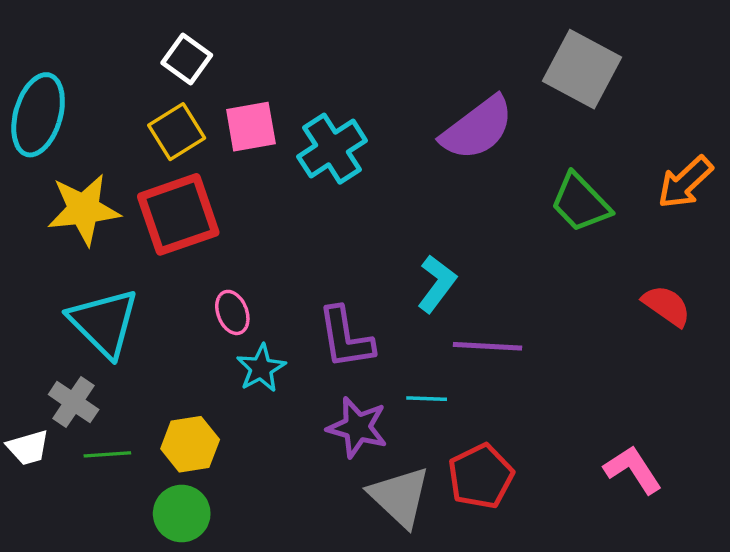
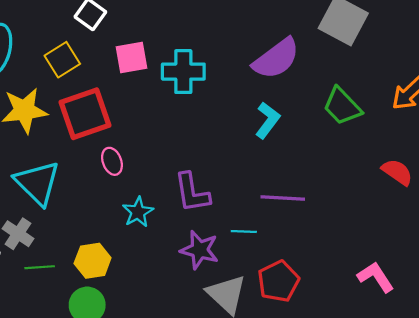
yellow square: (177, 132) -> (62, 60), moved
cyan cross: (332, 149) -> (183, 72), turned 33
cyan L-shape: (437, 284) -> (268, 120), moved
pink ellipse: (232, 312) -> (112, 161), moved

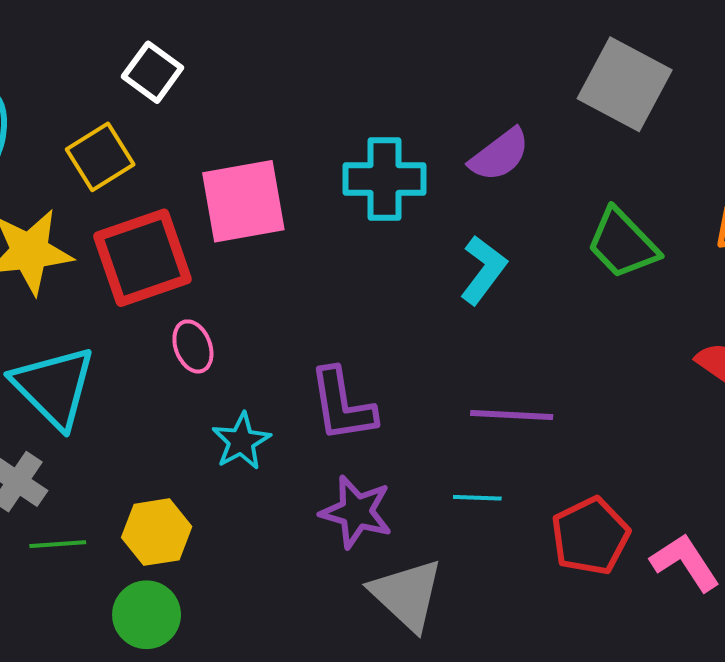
pink square: (131, 58) -> (243, 201), moved, size x1.4
purple semicircle: (276, 59) -> (500, 155), size x0.7
cyan cross: (183, 72) -> (385, 179), moved
cyan line: (244, 232) -> (477, 498), moved
red pentagon: (278, 281) -> (590, 536), moved

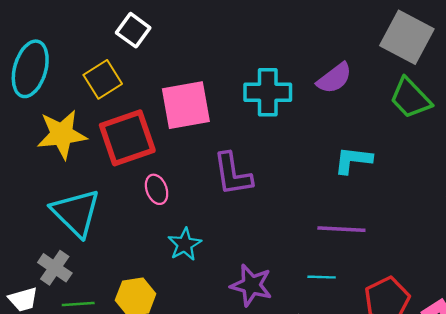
green trapezoid: (623, 244) -> (410, 98), moved
cyan L-shape: (483, 270) -> (353, 160), moved, turned -120
purple L-shape: (342, 405) -> (233, 174), moved

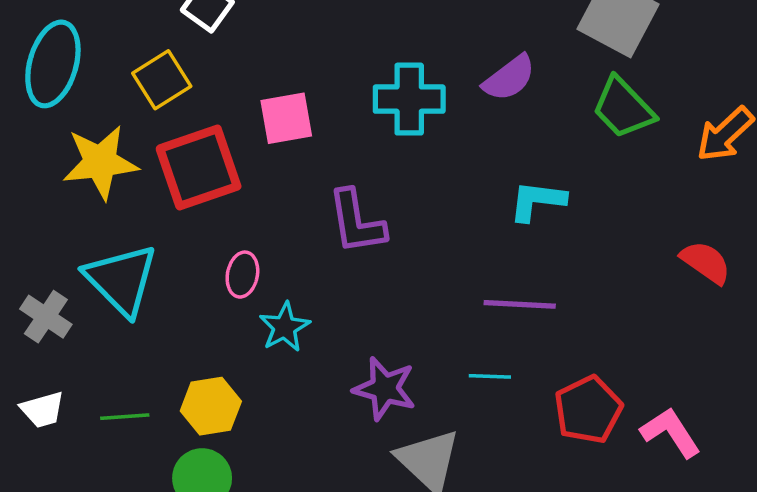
pink square: (186, 105) -> (286, 118), size x0.7
pink ellipse: (157, 189) -> (242, 275), moved, turned 32
gray cross: (55, 268) -> (46, 317), moved

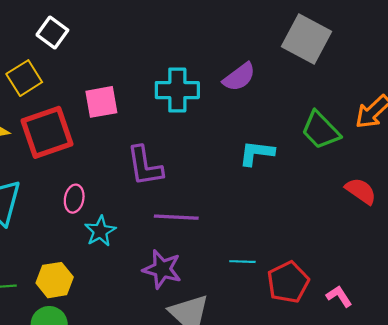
green trapezoid: (623, 108) -> (321, 130), moved
purple line: (520, 304) -> (176, 217), moved
cyan line: (490, 376) -> (242, 262), moved
pink L-shape: (671, 432) -> (339, 296), size x0.7

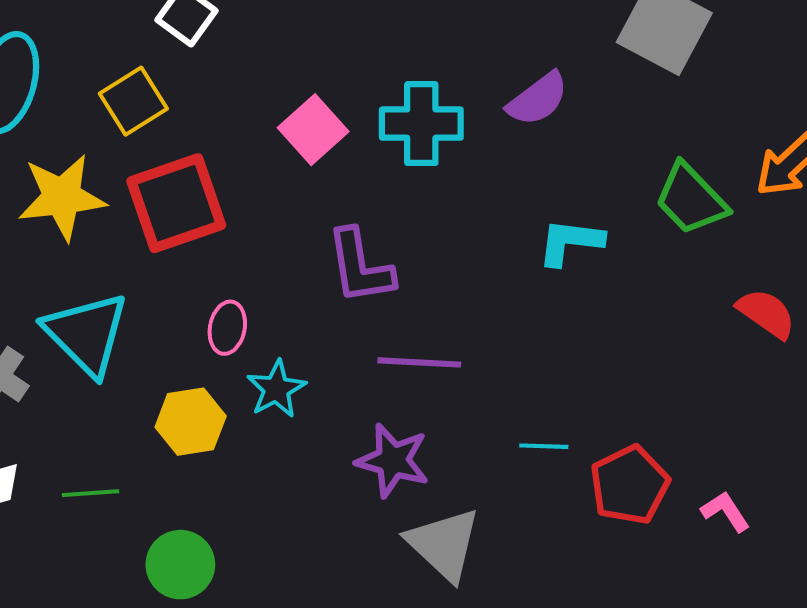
pink square: (101, 102) -> (313, 130), moved, turned -32
yellow hexagon: (55, 280) -> (191, 422), moved

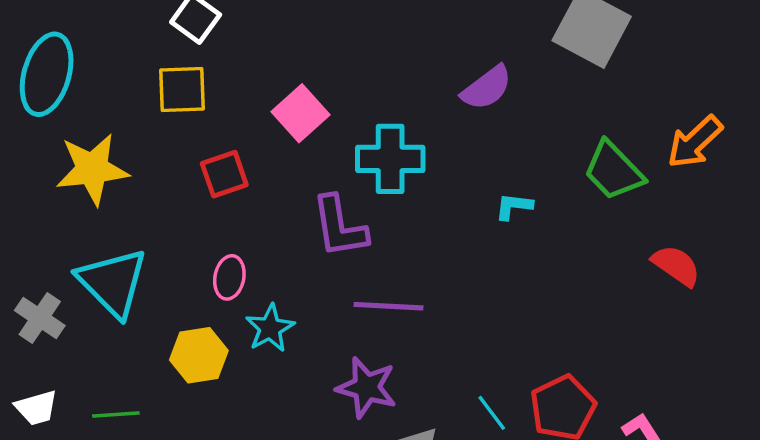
yellow square: (133, 101) -> (182, 89), moved, turned 30
cyan cross: (421, 124) -> (390, 159), moved
red square: (176, 203) -> (224, 174), moved, size x0.6
cyan L-shape: (570, 242) -> (514, 206), size x0.7
cyan line: (544, 446) -> (492, 413), moved, turned 51

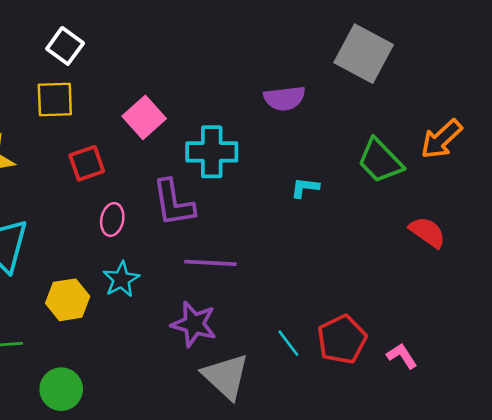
purple semicircle: (487, 88) -> (284, 98), turned 30
pink ellipse: (229, 277) -> (112, 219), moved

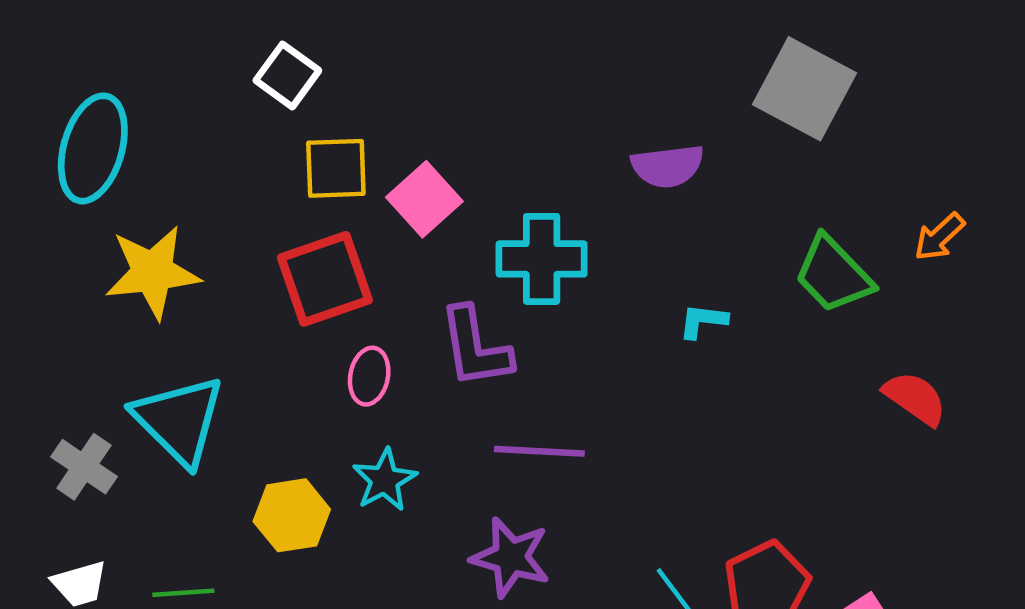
yellow square: (55, 100) -> (336, 168), moved
orange arrow: (441, 139) -> (939, 237), size x0.7
red square: (87, 163) -> (325, 279), size x1.5

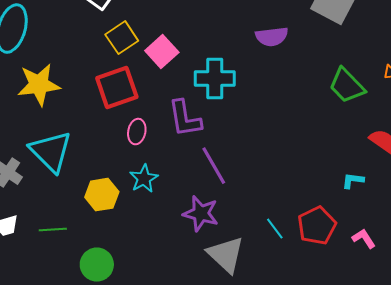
yellow square: (336, 168) -> (122, 38), turned -32
cyan L-shape: (703, 321) -> (353, 181), moved
purple line: (539, 451) -> (214, 166), turned 57

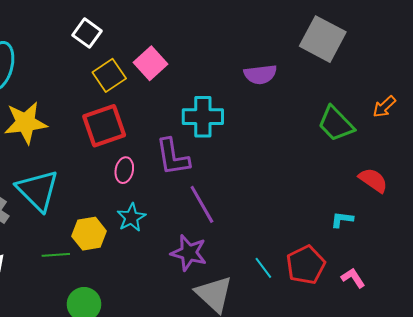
pink square: (162, 52) -> (151, 63), moved
green line: (53, 230) -> (56, 255), moved

